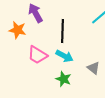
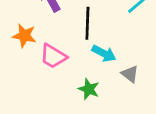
orange star: (17, 30) -> (24, 36), moved
cyan arrow: (64, 56) -> (104, 53), moved

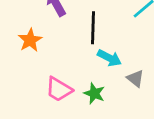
orange star: (24, 36) -> (30, 40), turned 30
pink trapezoid: (53, 56) -> (59, 89), moved

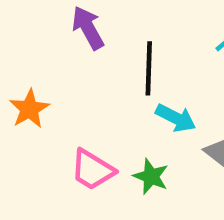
orange star: (30, 40) -> (29, 109), moved

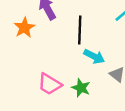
orange star: (29, 109) -> (24, 28), moved

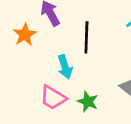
cyan arrow: (94, 56) -> (65, 67), moved, turned 45

